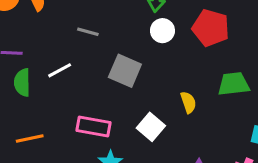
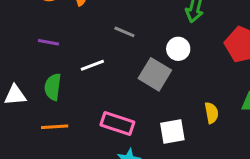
white circle: (162, 31) -> (178, 49), moved
green semicircle: (22, 82) -> (53, 87), moved
white square: (151, 127) -> (172, 131), turned 32

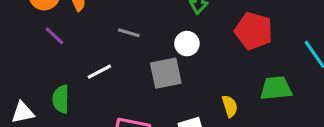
purple line: (49, 42) -> (54, 36), moved, turned 40
gray square: (155, 74) -> (166, 73), turned -36

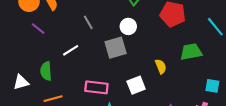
gray line: (129, 33) -> (88, 22), turned 48

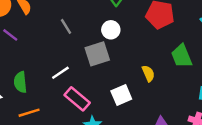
white line: (71, 50) -> (60, 73), moved
green trapezoid: (191, 52) -> (182, 56), turned -100
pink rectangle: (96, 87) -> (77, 99), turned 35

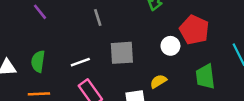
white circle: (111, 30) -> (170, 46), moved
yellow semicircle: (148, 73) -> (158, 81), moved, turned -112

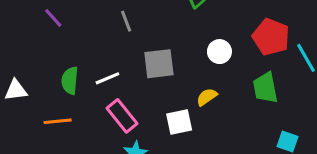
red pentagon: (194, 30) -> (271, 37), moved
green semicircle: (38, 61) -> (70, 81), moved

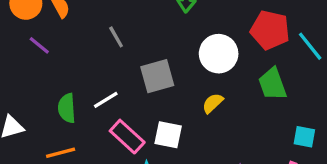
white circle: (219, 52) -> (219, 54), size x1.5
white square: (179, 122) -> (168, 135), moved, turned 32

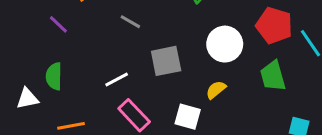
gray line: (116, 37) -> (130, 22), turned -35
green semicircle: (67, 108) -> (54, 76), moved
white square: (168, 135) -> (188, 117), moved

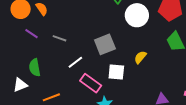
gray line: (130, 22) -> (60, 38), moved
white circle: (225, 44) -> (137, 15), moved
white square: (188, 117) -> (116, 72), moved

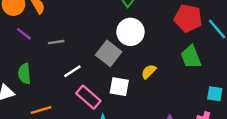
white circle: (137, 15) -> (130, 32), moved
gray line: (60, 38) -> (56, 42), turned -32
gray square: (105, 44) -> (109, 53), turned -35

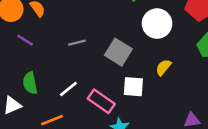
white circle: (130, 32) -> (157, 24), moved
gray line: (56, 42) -> (77, 43), moved
white line: (72, 71) -> (68, 89), moved

